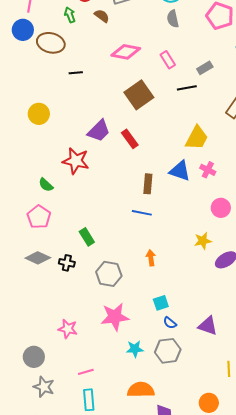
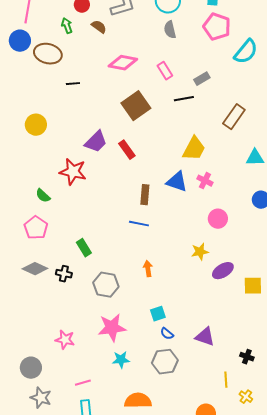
cyan star: (135, 349) -> (121, 360), moved

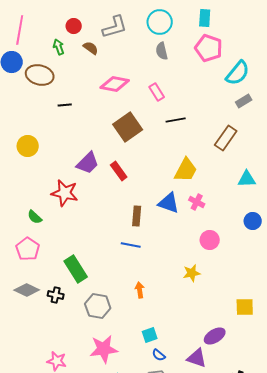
gray rectangle: (202, 79) -> (244, 101), moved
green rectangle: (84, 248) -> (76, 269), size x1.5
purple ellipse: (223, 271) -> (215, 336), moved

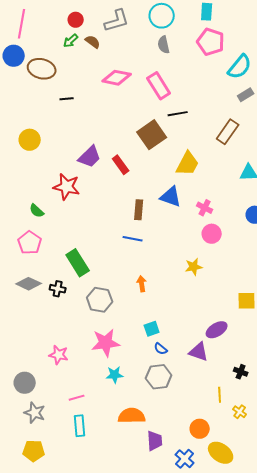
green arrow: (59, 47) -> (71, 41), moved, turned -112
pink rectangle: (157, 92) -> (159, 86), size x1.5
brown square: (128, 127) -> (152, 135), moved
pink cross: (197, 202) -> (205, 208), moved

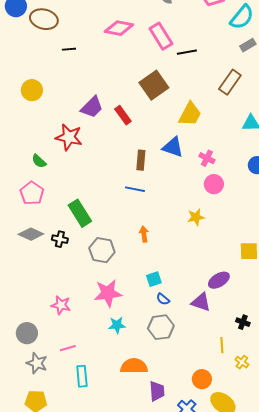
black line: (178, 114) -> (187, 52), moved
pink line: (77, 398) -> (68, 348), moved

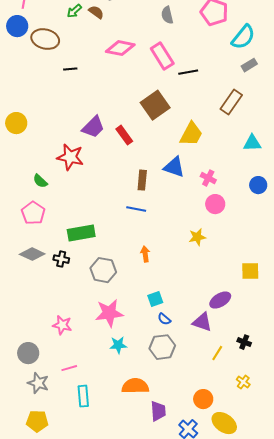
yellow circle: (32, 90) -> (16, 123), moved
green rectangle: (80, 213) -> (81, 233), turned -68
yellow line: (222, 345) -> (217, 353), moved, turned 35

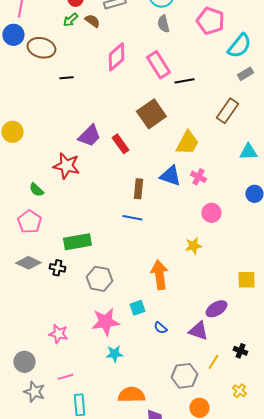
pink diamond: (120, 48) -> (116, 57), turned -52
pink cross: (208, 178) -> (198, 177), moved
orange arrow: (145, 254) -> (159, 275), moved, size x1.8
cyan square: (155, 299) -> (137, 308), moved
gray hexagon: (162, 347) -> (184, 376), moved

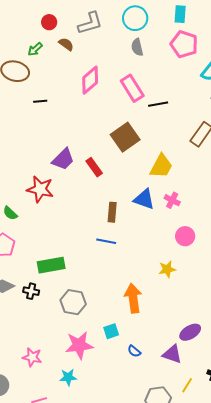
green arrow: (70, 20) -> (35, 49), moved
cyan star: (114, 354) -> (68, 377), moved

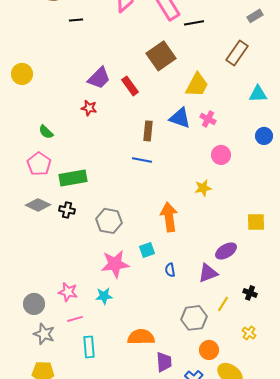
red star: (40, 189) -> (89, 108), moved, size x0.6
green rectangle: (51, 265) -> (73, 178), moved
blue semicircle: (134, 351) -> (170, 270), turned 40
purple triangle: (172, 354) -> (208, 273), turned -40
pink star: (32, 357) -> (68, 292), moved

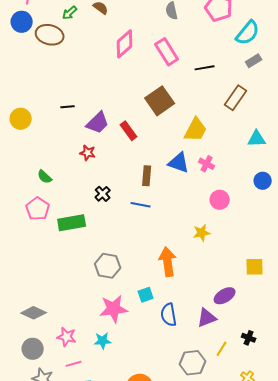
black line: (76, 20) -> (68, 107), moved
black line: (194, 23) -> (205, 68), moved
gray diamond: (38, 205) -> (34, 313), moved
black cross: (67, 210) -> (103, 194), moved, turned 35
blue semicircle: (170, 270) -> (169, 315), size x1.6

